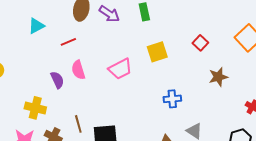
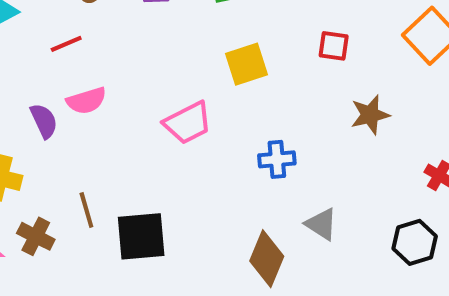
red square: (200, 43) -> (334, 46), turned -35
pink trapezoid: (120, 69) -> (188, 123), moved
pink semicircle: (78, 70) -> (86, 101), turned -90

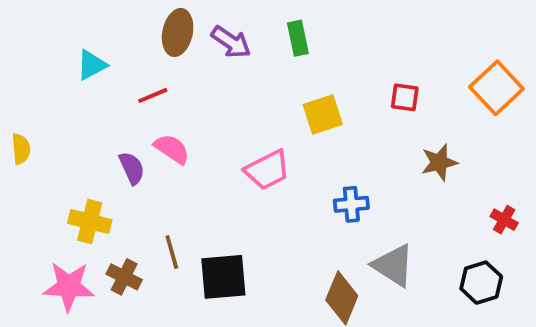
pink semicircle: (86, 101) -> (172, 149), turned -129
gray triangle: (321, 224) -> (393, 265), size x1.4

